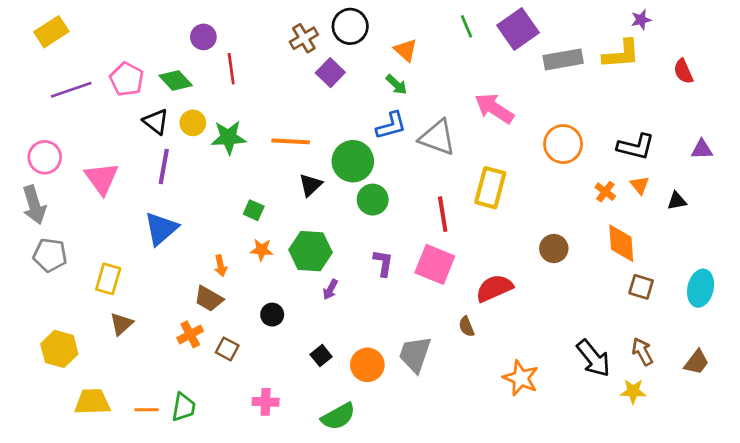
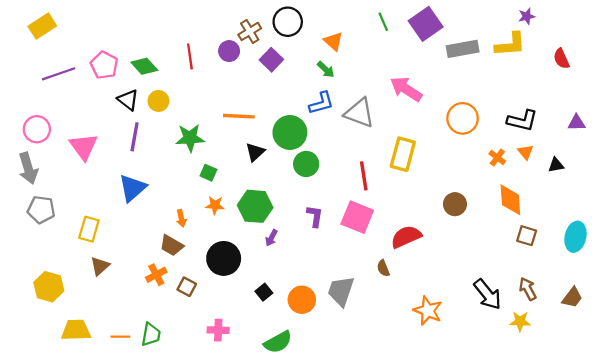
purple circle: (203, 37) -> (229, 51), moved
green star: (229, 137) -> (190, 138), moved
black circle: (272, 315) -> (224, 258), size x1.8

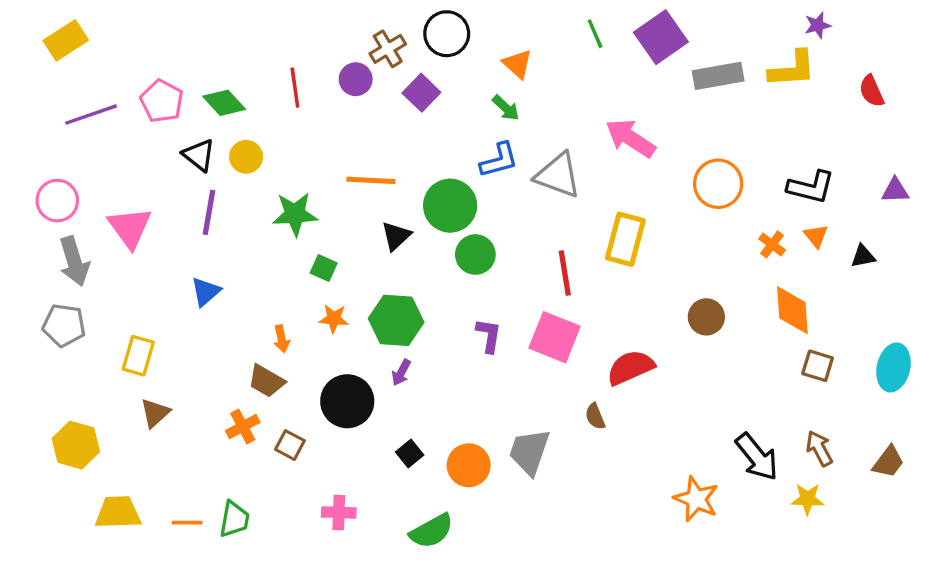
gray arrow: (28, 168) -> (74, 261), moved
blue triangle: (132, 188) -> (206, 292), size x0.7
purple arrow: (271, 238) -> (401, 373), moved
orange star: (428, 311) -> (696, 499), moved

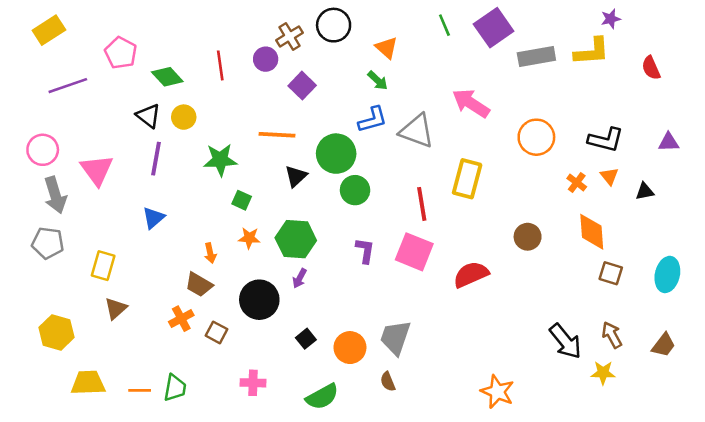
purple square: (421, 93) -> (302, 86), moved
pink pentagon: (162, 101) -> (121, 53), moved
brown semicircle: (595, 416) -> (388, 382), moved
orange star: (696, 499) -> (497, 392), moved

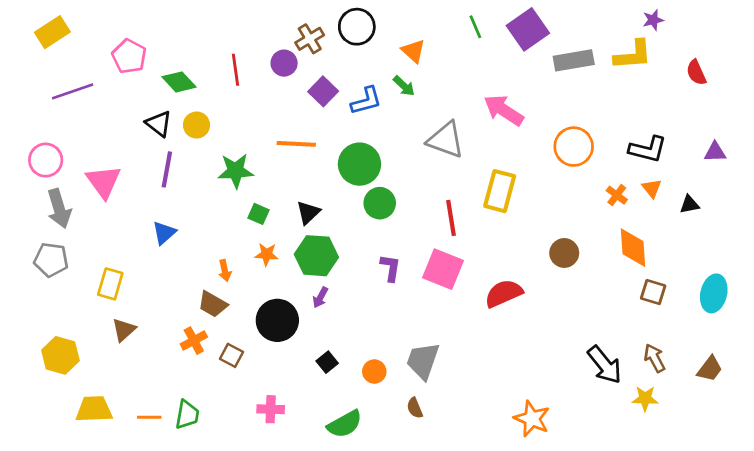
blue L-shape: (373, 120) -> (366, 101), moved
black triangle: (296, 176) -> (308, 213), moved
orange circle: (350, 348) -> (374, 372), size x0.7

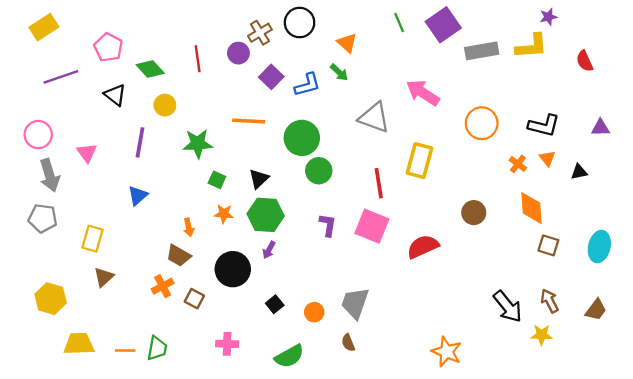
black triangle: (159, 124) -> (115, 95), moved
pink triangle: (104, 182) -> (87, 153), size x0.7

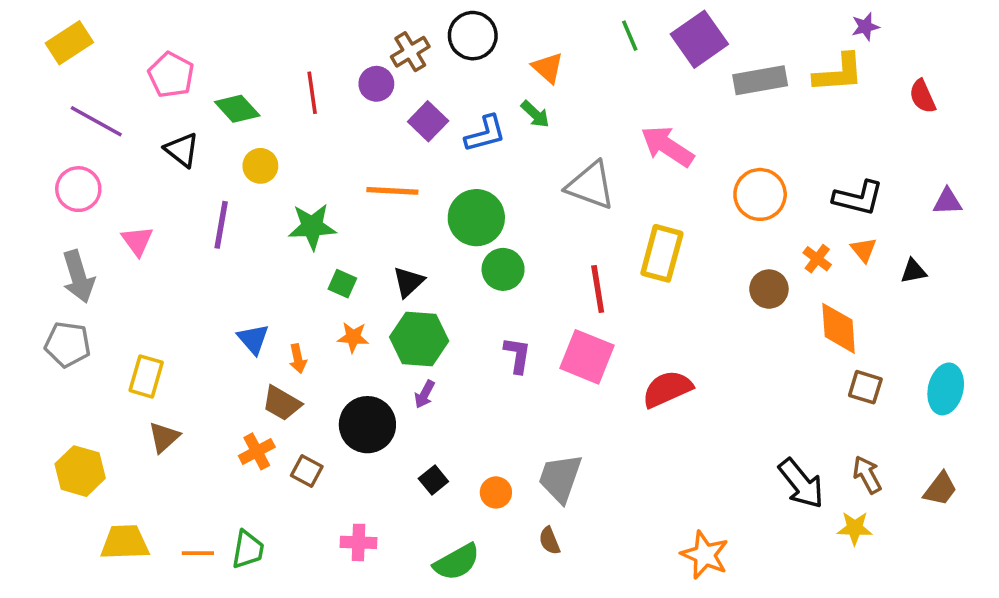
purple line: (61, 77) -> (96, 121), turned 48
pink circle: (38, 135) -> (78, 189), moved
blue triangle: (138, 196) -> (253, 339), moved, turned -30
brown circle: (474, 213) -> (769, 289), moved

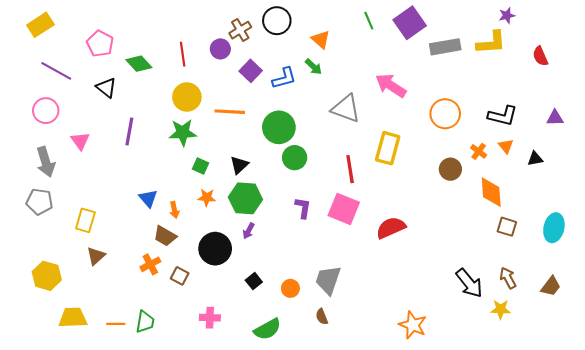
yellow circle: (260, 166) -> (187, 97), moved, size x1.4

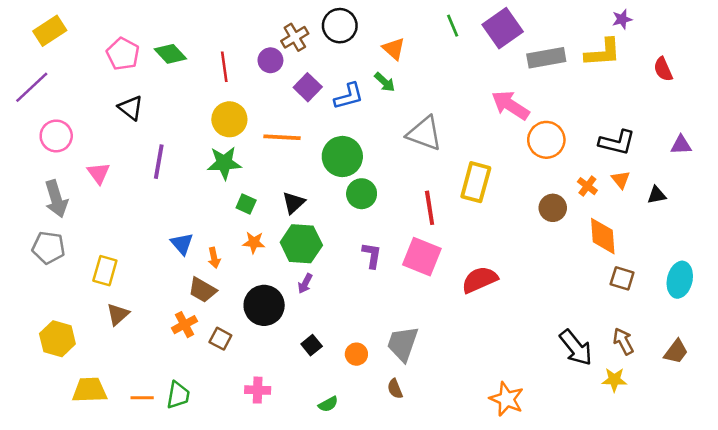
green diamond: (139, 64) -> (170, 54), moved
purple line: (56, 71) -> (32, 87), moved, turned -72
pink arrow: (391, 85) -> (510, 105), moved
green semicircle: (267, 329) -> (328, 404), size x0.6

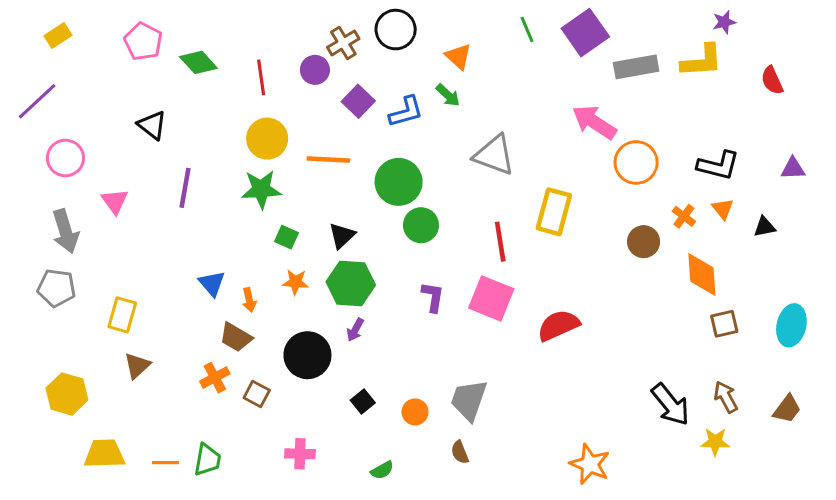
yellow rectangle: (50, 31) -> (58, 36), size x0.7
pink pentagon: (123, 54) -> (143, 41), moved
brown square: (622, 278) -> (724, 324), turned -30

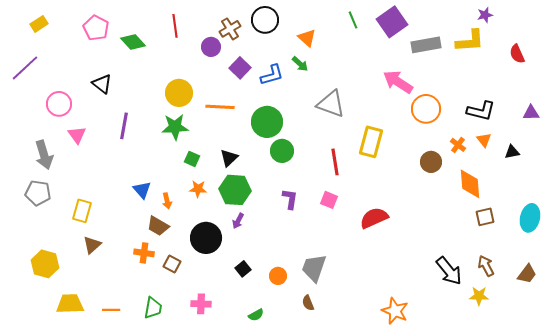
red line: (261, 77) -> (175, 26), moved
pink circle: (65, 158) -> (59, 104), moved
pink square: (491, 298) -> (329, 200), size x0.6
orange cross: (215, 378) -> (144, 253), turned 36
green trapezoid: (207, 460) -> (153, 308), moved

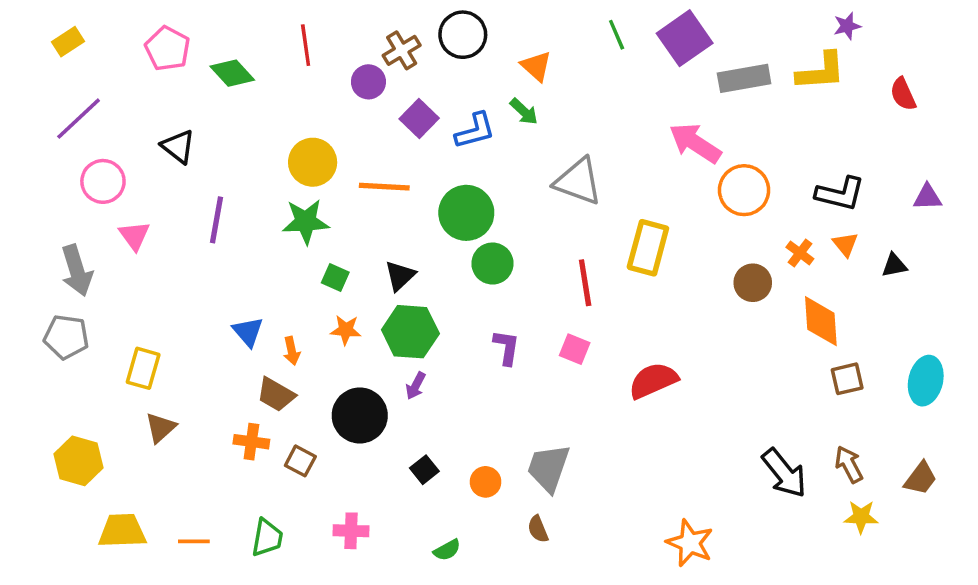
purple line: (25, 68) -> (79, 119), moved
yellow star: (479, 296) -> (861, 517), moved

